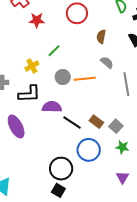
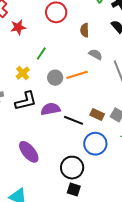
purple ellipse: (16, 126) -> (29, 152), moved

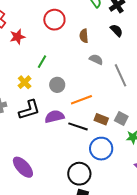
orange line: (77, 75) -> (81, 100), moved
purple ellipse: (29, 152) -> (23, 167), moved

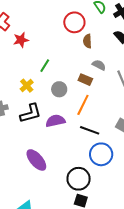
red circle: (54, 20) -> (74, 22), moved
orange line: (81, 100) -> (83, 105), turned -45
brown rectangle: (101, 119) -> (85, 80), moved
black line: (78, 126) -> (90, 130), moved
purple ellipse: (23, 167) -> (36, 160), moved

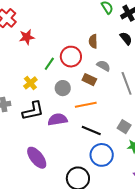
red circle: (74, 22) -> (71, 57), moved
orange line: (83, 105) -> (86, 105), turned 50

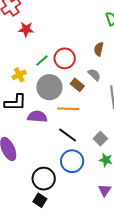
brown semicircle: (93, 41) -> (99, 49), moved
gray circle: (63, 88) -> (49, 87), size x1.6

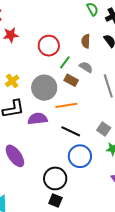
red circle: (65, 58) -> (49, 46), moved
green line: (42, 61) -> (65, 62), moved

